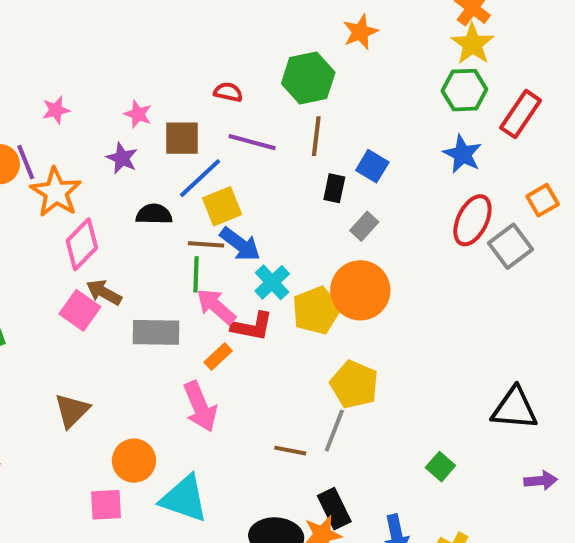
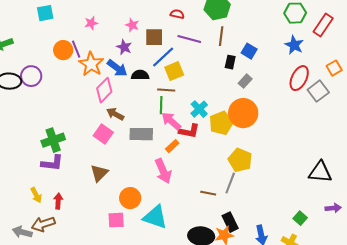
blue arrow: (240, 244) -> (117, 68), moved
pink square: (80, 310) -> (103, 134), moved
green square: (440, 467) -> (300, 218), moved

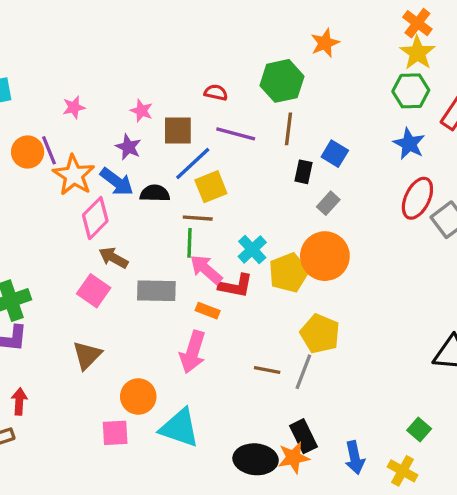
orange rectangle: (172, 146) -> (208, 311), turned 64
pink arrow: (163, 171) -> (193, 352), turned 40
brown line: (208, 193) -> (267, 370), moved

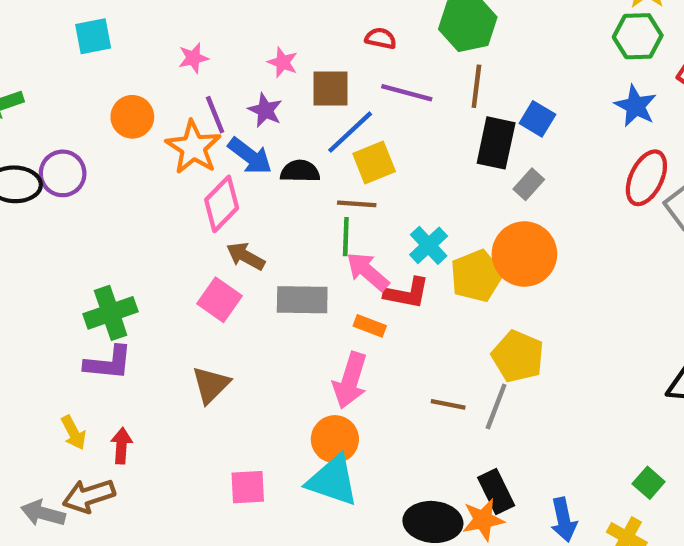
purple line: (49, 150) -> (215, 115), moved
black rectangle: (303, 172) -> (496, 143), size x1.6
orange circle: (138, 397) -> (335, 439), moved

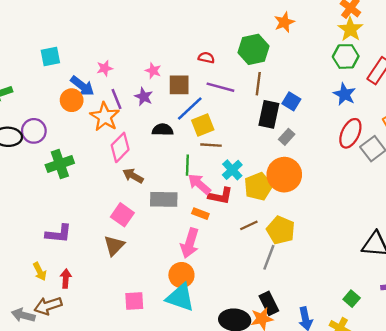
blue arrow: (250, 156) -> (82, 86), moved
brown line: (357, 204) -> (211, 145), moved
pink square: (219, 300) -> (122, 215), moved
green cross: (111, 313) -> (60, 164), moved
brown line: (448, 404) -> (249, 225), moved, turned -36

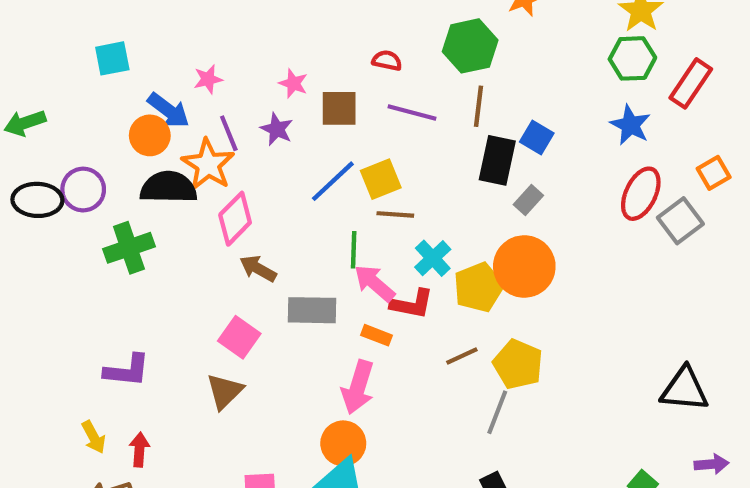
blue line: (190, 108) -> (333, 181), moved
black semicircle: (163, 130) -> (168, 187), moved, size x1.5

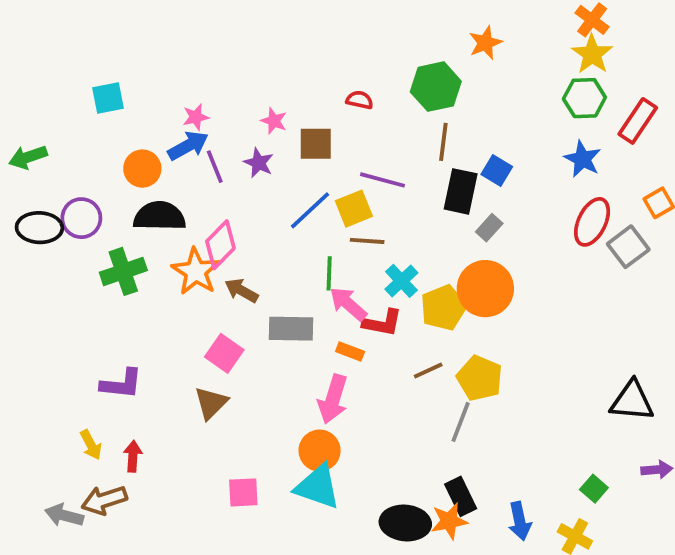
blue arrow: (168, 110) -> (188, 146), moved, turned -66
purple line: (412, 113) -> (382, 180), moved
orange star: (208, 165) -> (196, 271), moved

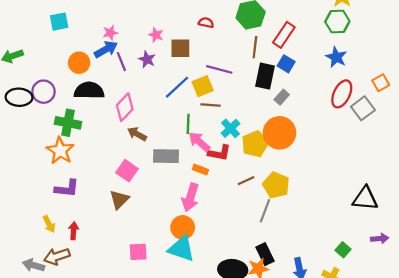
red rectangle: (638, 121) -> (284, 35), moved
green cross: (123, 271) -> (68, 123), turned 30
orange star: (196, 271) -> (60, 151), moved

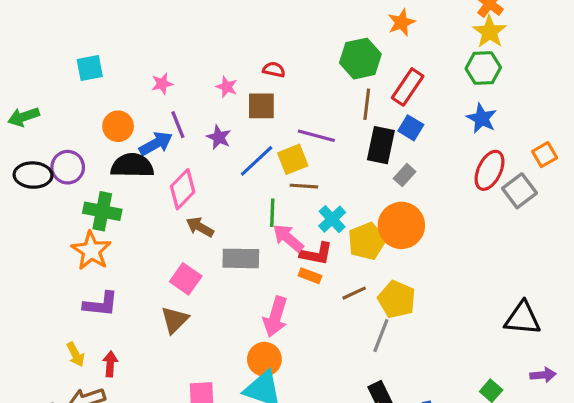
red semicircle: (206, 23) -> (274, 70), moved
blue arrow: (106, 49) -> (156, 144), moved
purple star: (147, 59) -> (219, 137), moved
orange rectangle: (200, 170) -> (310, 276), moved

